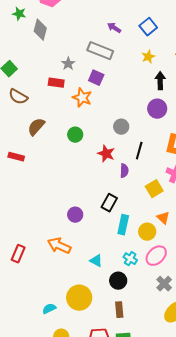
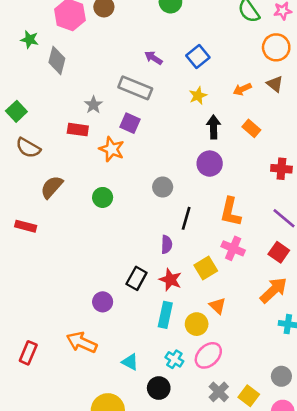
red star: (106, 154) -> (170, 280), moved
black rectangle: (109, 203) -> (137, 278), moved

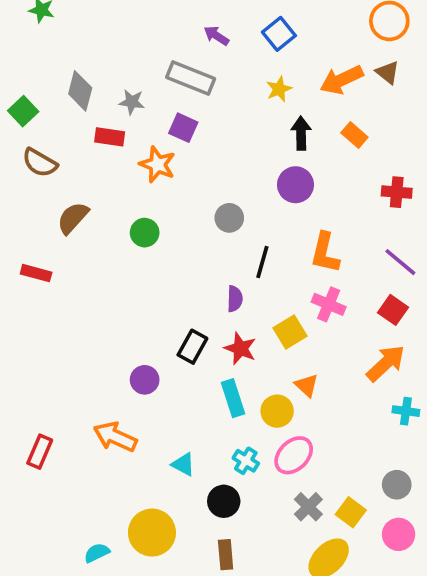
gray diamond: (57, 60) -> (80, 91), moved
orange arrow: (242, 89) -> (342, 80), size x1.6
gray star: (93, 105) -> (132, 102), turned -30
cyan rectangle: (165, 315) -> (233, 398), turned -30

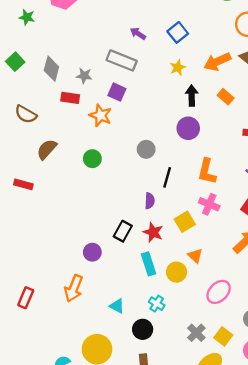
green square: (23, 111) -> (15, 62), moved
orange arrow: (115, 437) -> (74, 288), turned -92
pink ellipse: (294, 455) -> (219, 292), moved

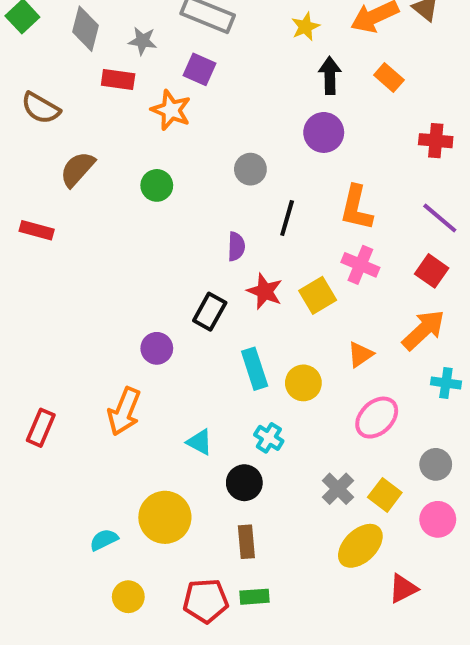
purple semicircle: (150, 201) -> (236, 247), moved
red star: (153, 232) -> (265, 291), moved
orange triangle: (195, 256) -> (360, 354), moved, turned 42

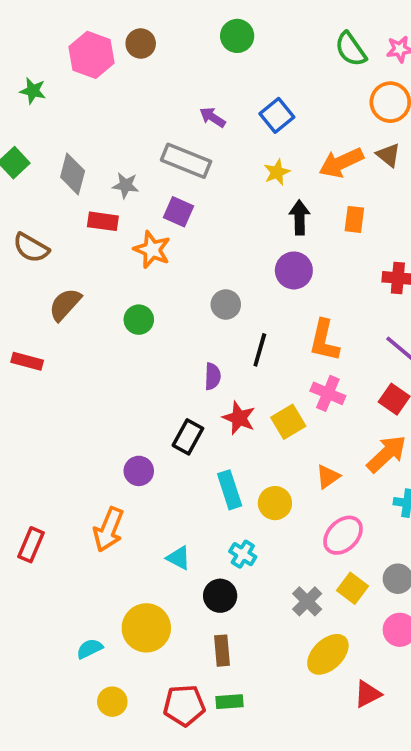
orange rectangle: (389, 78) -> (354, 219), turned 56
yellow square: (385, 495) -> (352, 588), moved

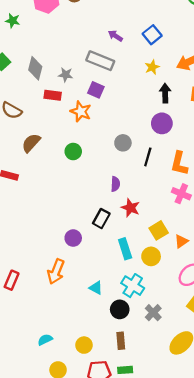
black line: (260, 350) -> (148, 157), moved
yellow square: (288, 422) -> (159, 230), moved
cyan cross: (243, 554) -> (133, 286), size x1.5
gray cross: (307, 601) -> (153, 313), moved
yellow circle: (146, 628) -> (84, 345), moved, size x0.6

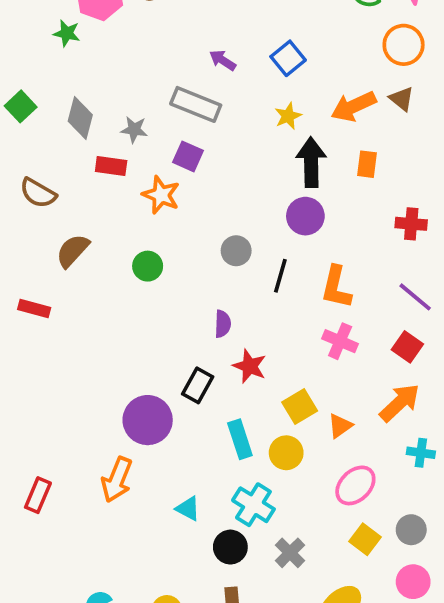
green star: (13, 21) -> (67, 33), moved
black arrow: (165, 93) -> (311, 162), size x1.4
purple circle: (73, 238) -> (148, 420), size x1.6

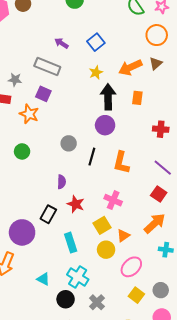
brown triangle: (402, 99) -> (156, 63), turned 40
pink cross: (340, 341) -> (113, 200), moved
yellow circle: (286, 453) -> (106, 250), moved

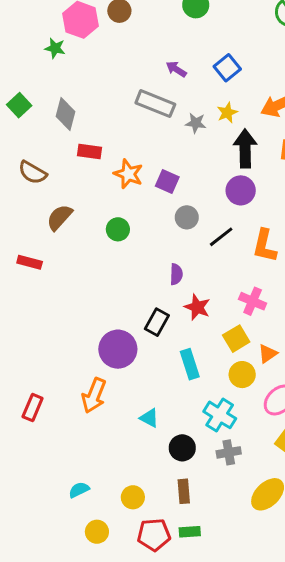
gray star: (15, 80) -> (196, 123), moved
purple square: (43, 94) -> (167, 181), moved
black line: (92, 157) -> (221, 237), turned 36
cyan cross: (78, 277) -> (220, 415), moved
gray cross: (97, 302) -> (229, 452), turned 35

